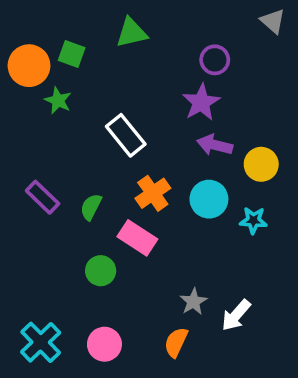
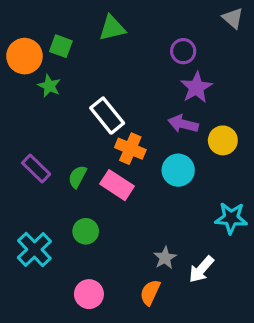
purple star: (201, 102) -> (196, 88), moved
orange cross: (153, 193) -> (130, 149), moved, turned -32
cyan star: (253, 220) -> (231, 218), moved, size x1.4
pink rectangle: (137, 238) -> (117, 185), moved
cyan cross: (41, 342) -> (34, 249), moved

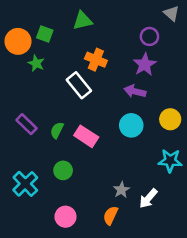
purple circle: (183, 51) -> (149, 36), moved
yellow circle: (223, 140) -> (170, 119), moved
orange cross: (130, 149) -> (96, 60), moved

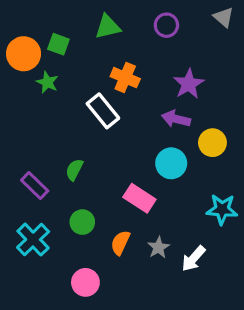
purple circle: (149, 36) -> (166, 25), moved
yellow circle: (170, 119) -> (212, 143), moved
purple rectangle: (27, 124) -> (35, 186), moved
pink rectangle: (86, 136) -> (139, 198), moved
orange semicircle: (111, 215) -> (120, 243), moved

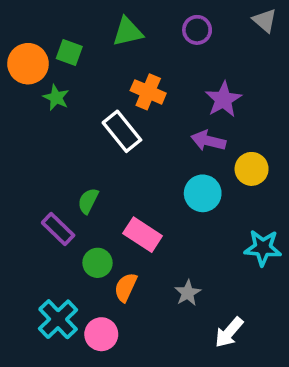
purple rectangle: (35, 186) -> (58, 229), moved
pink rectangle: (139, 198) -> (143, 235), moved
cyan cross: (33, 240) -> (58, 319), moved
orange semicircle: (120, 243) -> (126, 287), moved
white arrow: (193, 259) -> (229, 332), moved

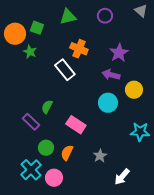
green circle: (97, 263) -> (46, 148), moved

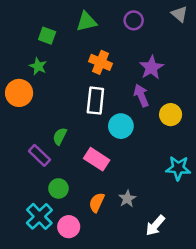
orange circle: (15, 34) -> (19, 93), moved
white rectangle: (65, 70) -> (95, 101), moved, turned 45
purple arrow: (111, 75) -> (141, 96), turned 54
cyan circle: (108, 103) -> (121, 126), moved
orange semicircle: (67, 153) -> (97, 202), moved

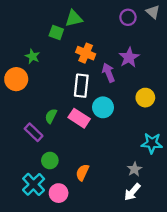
purple circle: (134, 20) -> (128, 17), moved
green square: (47, 36) -> (56, 32), moved
purple arrow: (141, 96) -> (108, 73), moved
pink rectangle: (97, 159) -> (79, 118), moved
gray star: (127, 199) -> (134, 169), moved

